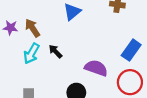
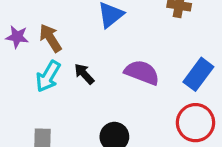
purple semicircle: (96, 68) -> (142, 72), moved

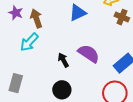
black arrow: (84, 74) -> (63, 60), moved

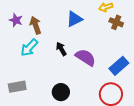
black arrow: (63, 60) -> (61, 49), moved
gray rectangle: (16, 83) -> (17, 87), turned 66

